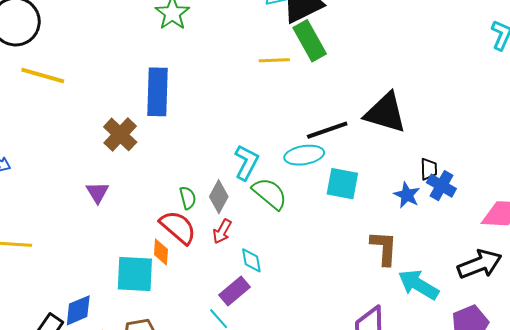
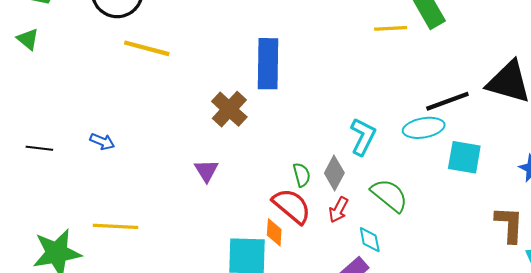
green semicircle: (270, 194) -> (389, 195), moved

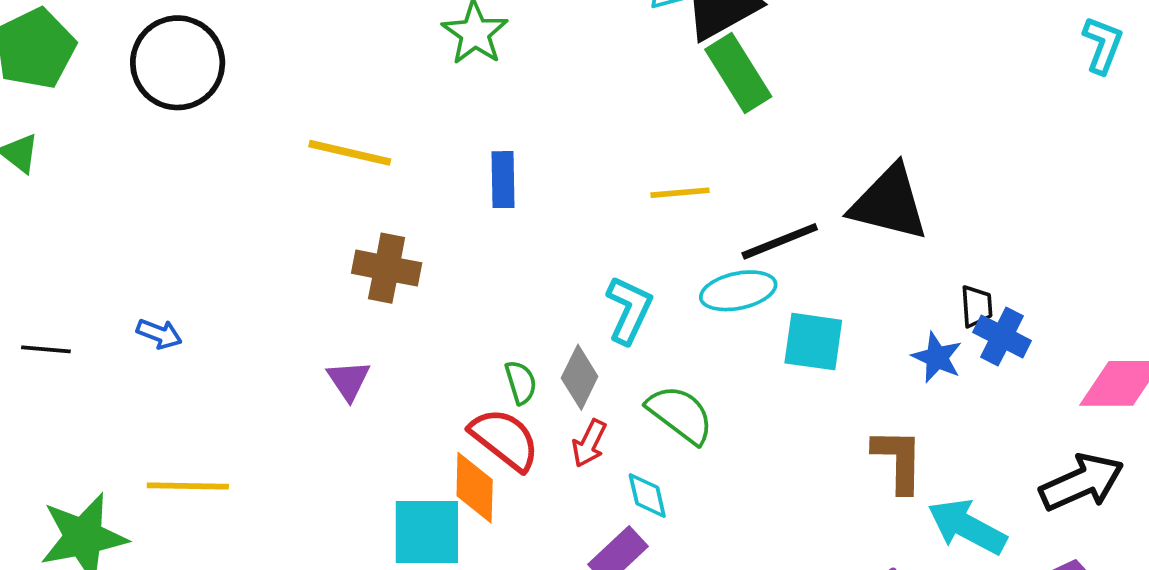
yellow line: (391, 28) -> (680, 193), moved
yellow line: (147, 48) -> (350, 153), moved
blue rectangle: (268, 64) -> (503, 180), moved, size x0.6
brown cross: (229, 109) -> (387, 268), turned -30
orange diamond: (274, 232) -> (475, 488), size x1.4

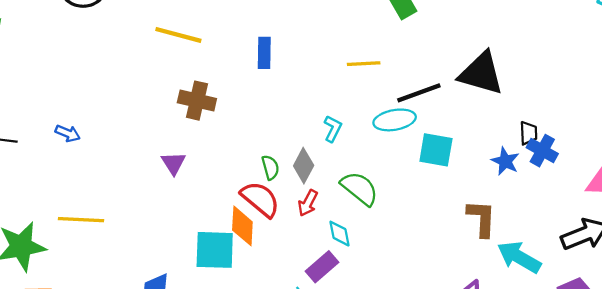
cyan L-shape: (629, 310) -> (333, 129), size x0.7

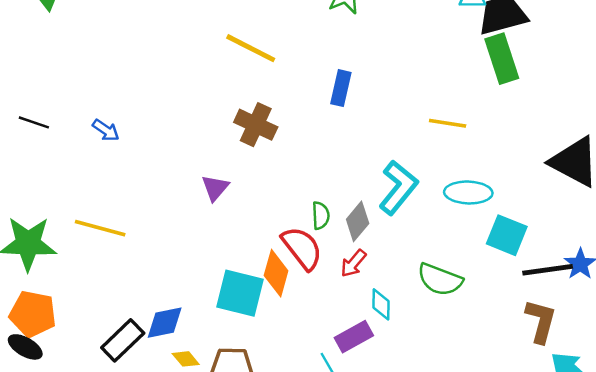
black line: (419, 93) -> (548, 270), moved
cyan L-shape: (333, 129) -> (398, 188), size x1.8
green semicircle: (360, 188) -> (440, 280), moved, turned 150

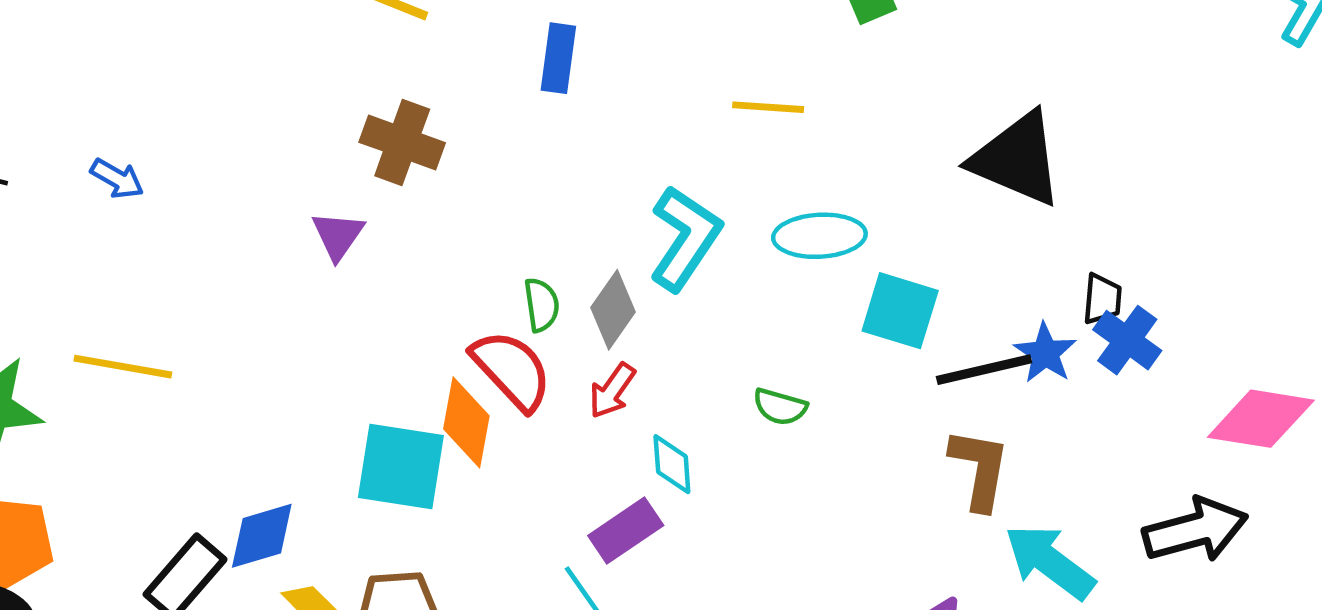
purple triangle: (215, 188) -> (338, 235), moved
green semicircle: (440, 280) -> (780, 407), size x0.6

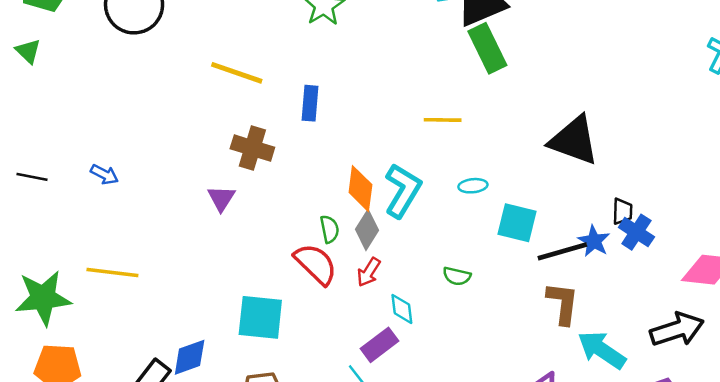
blue rectangle: (558, 58) -> (310, 103), moved
cyan ellipse: (819, 236) -> (473, 186), size x0.6
orange diamond: (466, 422) -> (360, 189), moved

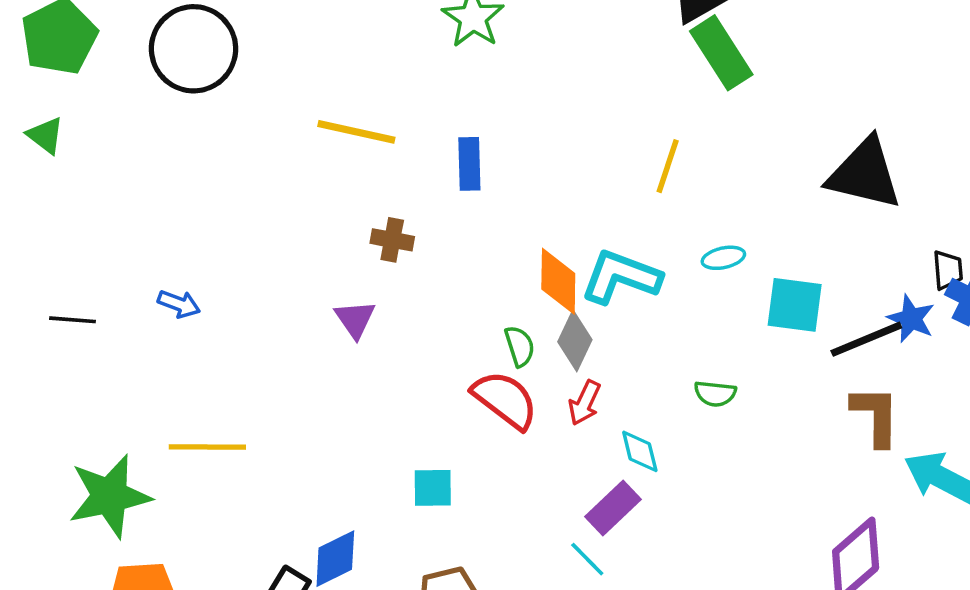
yellow line: (443, 120) -> (668, 166), turned -66
brown cross: (252, 148) -> (392, 240), size x0.7
cyan L-shape: (403, 191) -> (621, 277), turned -94
cyan square: (260, 317) -> (433, 488), size x0.6

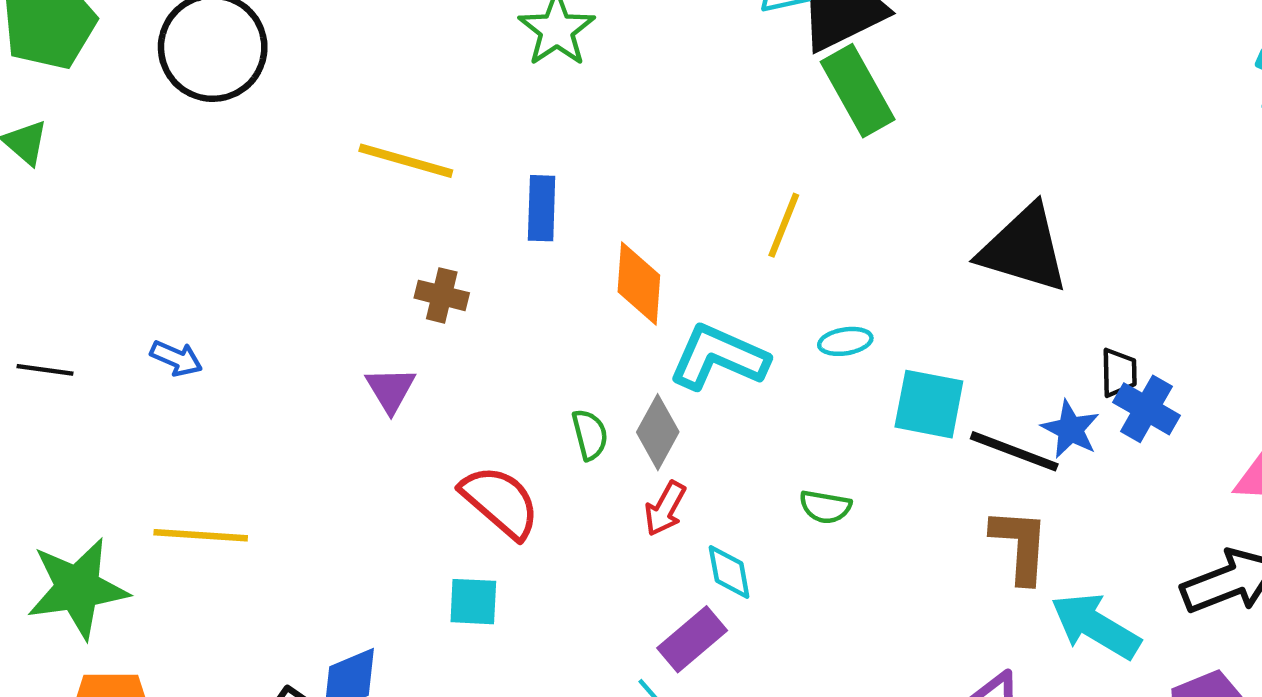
orange diamond: (558, 281) -> (639, 283), moved
black line: (866, 339) -> (1014, 451), turned 40
red semicircle: (505, 400) -> (500, 502), moved

